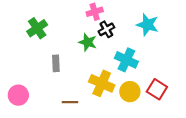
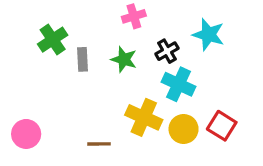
black cross: (106, 29) -> (167, 51), moved
gray rectangle: (56, 63) -> (82, 59), moved

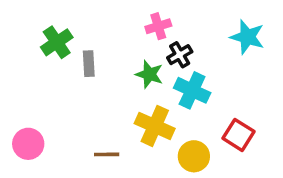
pink cross: (134, 16) -> (158, 26), moved
cyan star: (208, 35) -> (247, 37), moved
green star: (124, 59) -> (149, 74), moved
yellow circle: (184, 129) -> (194, 156), moved

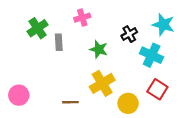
pink cross: (158, 26) -> (82, 18), moved
black cross: (180, 55) -> (129, 34), moved
cyan cross: (192, 90) -> (152, 55), moved
yellow cross: (155, 126) -> (102, 83), turned 35

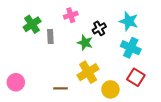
cyan star: (163, 25) -> (129, 21), moved
black cross: (129, 34) -> (99, 28), moved

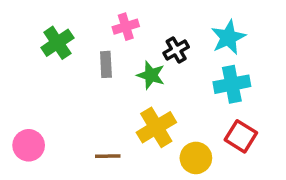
cyan star: (129, 21) -> (228, 37), turned 30
gray rectangle: (50, 37) -> (106, 64), moved
cyan cross: (131, 48) -> (232, 84), turned -36

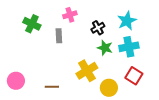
green cross: (57, 43) -> (32, 24), turned -30
green star: (151, 75) -> (105, 48), moved
brown line: (108, 156) -> (52, 87), moved

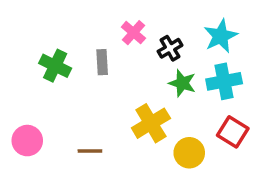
pink cross: (70, 15) -> (133, 33), moved, turned -32
green cross: (32, 24) -> (55, 66), moved

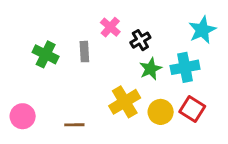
cyan star: (221, 36) -> (202, 30), moved
green star: (182, 83) -> (151, 69), turned 30
yellow circle: (189, 153) -> (161, 112), moved

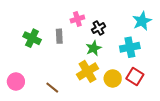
pink cross: (110, 27) -> (77, 19), turned 32
green star: (151, 69) -> (94, 48), moved
brown line: (74, 125) -> (52, 88), turned 40

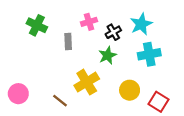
cyan star: (142, 21) -> (141, 24), moved
green cross: (32, 38) -> (37, 25), moved
yellow cross: (87, 71) -> (87, 82), moved
red square: (135, 76) -> (159, 102), moved

